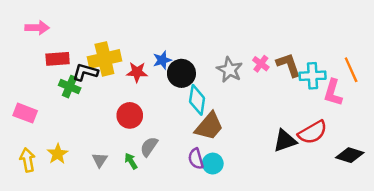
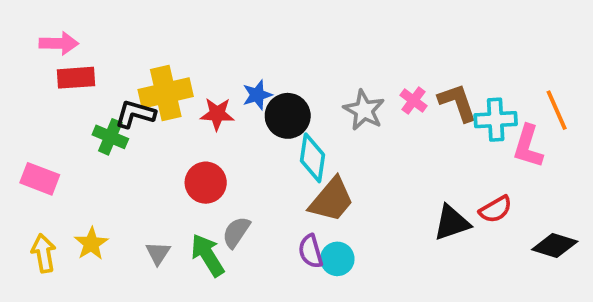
red rectangle: (58, 59) -> (76, 78), moved
red semicircle: (313, 132) -> (496, 209), size x0.7
green arrow: (131, 161) -> (208, 255), size x1.6

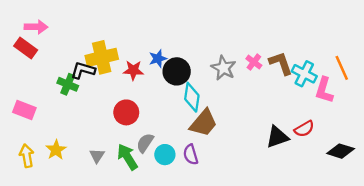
red rectangle: (76, 78) -> (26, 48), moved, turned 40
cyan cross: (496, 120) -> (304, 74), turned 30
cyan circle: (337, 259) -> (165, 155), moved

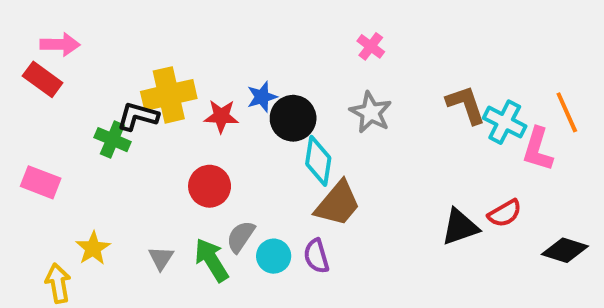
pink cross: (254, 62) -> (371, 46), moved
yellow arrow: (27, 156) -> (58, 283), moved

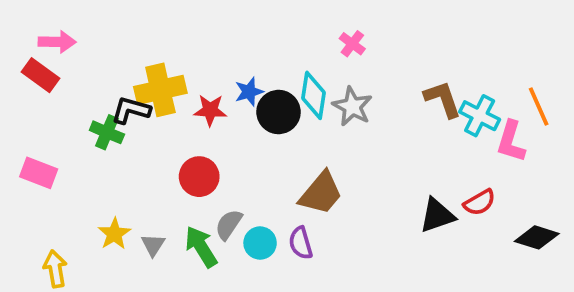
cyan diamond: (318, 161) -> (314, 95), moved
yellow star: (93, 248) -> (114, 234), moved

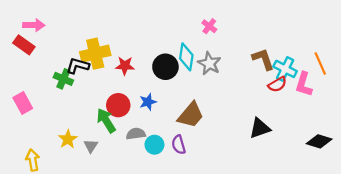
blue star: (249, 92) -> (148, 102), moved
pink rectangle: (39, 173) -> (23, 103), turned 40
red semicircle: (480, 202) -> (277, 84), moved
gray semicircle: (229, 225) -> (136, 134), turned 48
green arrow: (201, 247) -> (106, 121), moved

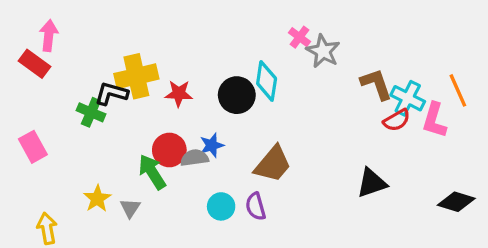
pink arrow: (34, 25) -> (49, 36), turned -85
gray star: (209, 63) -> (323, 51), moved
gray semicircle: (136, 134) -> (194, 158), moved

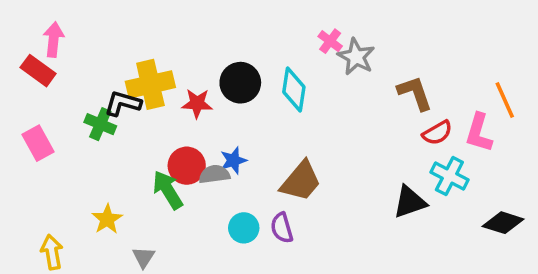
black circle: (237, 95) -> (240, 83), moved
cyan cross: (408, 98) -> (449, 176), moved
pink rectangle: (33, 147) -> (38, 143), moved
gray triangle: (130, 208) -> (143, 257), moved

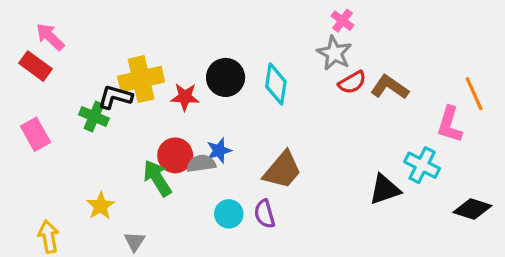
pink arrow: (54, 39) -> (50, 37), turned -52
pink cross: (330, 41) -> (342, 21), moved
brown L-shape: (415, 93) -> (390, 87), turned -36
red semicircle: (437, 133) -> (352, 82), moved

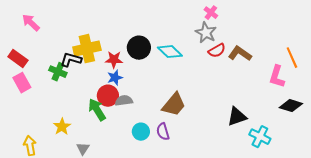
red rectangle: (36, 66) -> (18, 59), moved
cyan diamond: (276, 84) -> (170, 52), turned -55
blue star: (219, 151) -> (115, 78), moved
cyan cross: (422, 165) -> (260, 137), moved
black diamond: (472, 209) -> (291, 106), moved

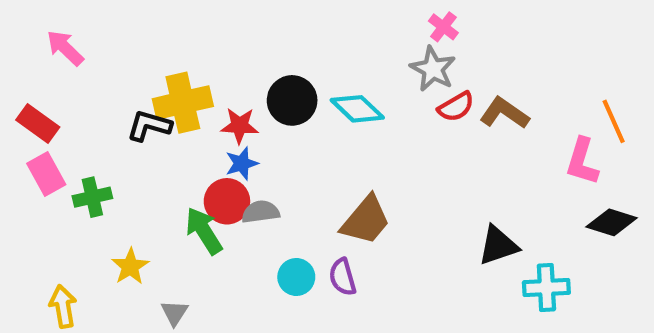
green cross: (58, 72) -> (92, 197), moved, turned -36
cyan cross: (260, 137) -> (546, 288), turned -30

